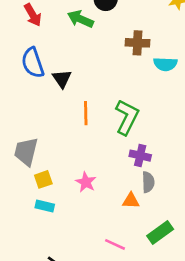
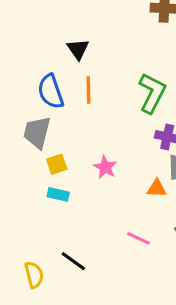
blue semicircle: (33, 63) -> (51, 92), moved
orange line: (86, 113) -> (88, 90), moved

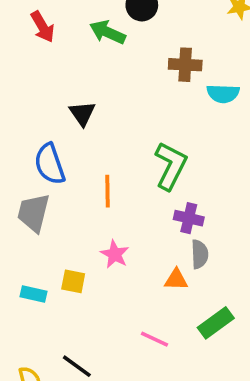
orange line: (88, 90) -> (108, 191), moved
yellow square: (57, 164) -> (73, 281), moved, turned 30
cyan rectangle: (58, 194) -> (33, 294), moved

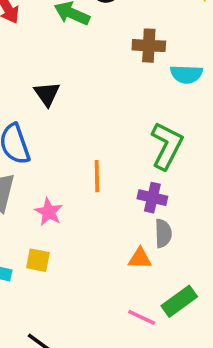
green L-shape: (171, 166) -> (167, 146), moved
orange line: (108, 191) -> (97, 176), moved
pink star: (115, 254) -> (49, 212), moved
pink line: (154, 339) -> (142, 317), moved

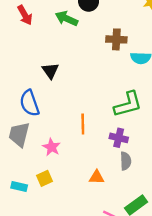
green L-shape: (167, 146) -> (128, 104), turned 48
orange triangle: (140, 258) -> (97, 177), moved
yellow square: (38, 260) -> (45, 178), turned -35

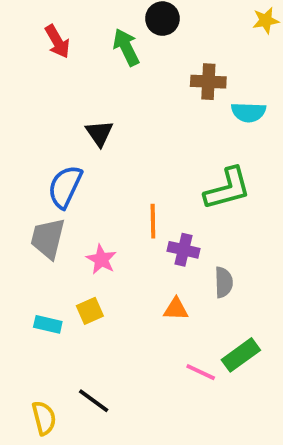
green arrow: (67, 19) -> (126, 47), turned 40
blue semicircle: (30, 103) -> (65, 187), turned 44
purple cross: (119, 138) -> (183, 250), moved

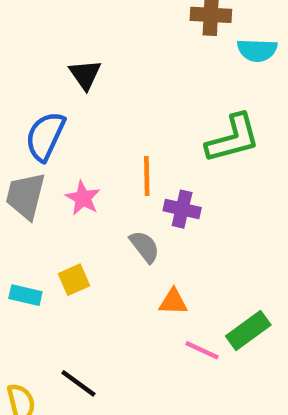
pink star: (101, 259) -> (83, 198), moved
gray semicircle: (224, 282) -> (145, 247), moved, turned -36
orange triangle: (176, 309) -> (173, 302), moved

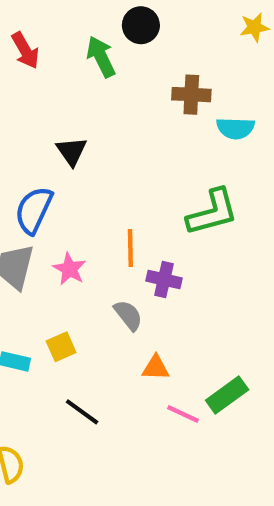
black line: (78, 383) -> (82, 412), moved

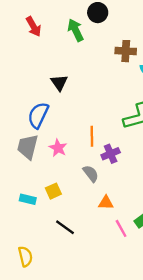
purple cross: (164, 279) -> (111, 154), turned -36
pink line: (183, 414) -> (121, 228), turned 36

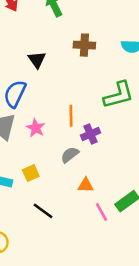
brown cross: (126, 51) -> (84, 45), moved
gray semicircle: (91, 174) -> (70, 155), turned -90

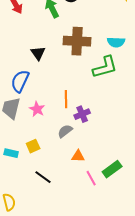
brown cross: (84, 45) -> (77, 41), size x1.5
green L-shape: (119, 95) -> (105, 67), moved

